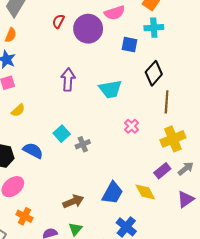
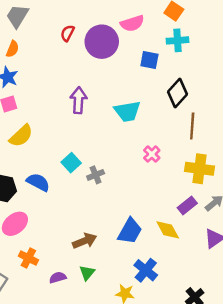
yellow semicircle: (18, 110) -> (21, 136), size x1.5
yellow cross: (173, 139) -> (199, 169), turned 30

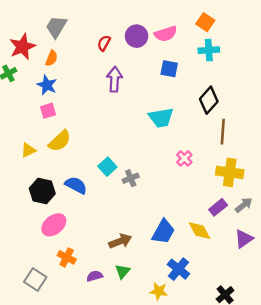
purple circle: (102, 42) -> (137, 36), moved, size x0.7
blue square: (149, 60) -> (169, 69), moved
purple arrow: (79, 100) -> (114, 79), moved

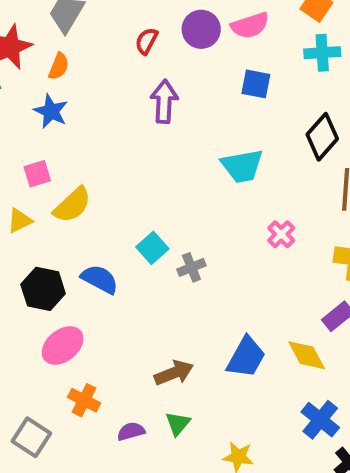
pink square: (48, 111) -> (37, 174), moved
blue cross: (178, 269) -> (320, 420), moved

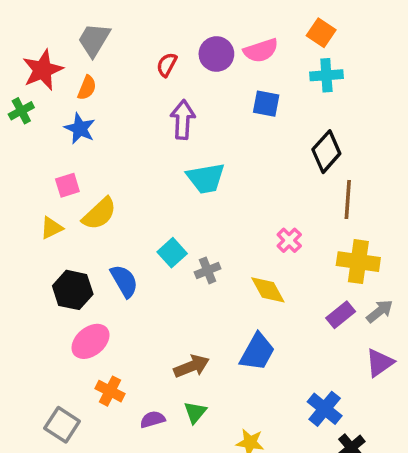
cyan trapezoid: (242, 166) -> (206, 178), moved
blue semicircle: (100, 279) -> (124, 281), turned 32
yellow diamond: (307, 355) -> (268, 290), moved

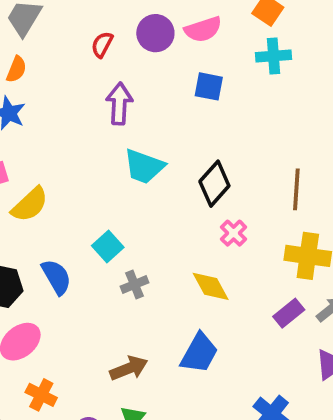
black diamond: (326, 152) -> (214, 184), moved
cyan trapezoid: (206, 178) -> (144, 166), turned 30
gray cross: (208, 270) -> (135, 284), moved

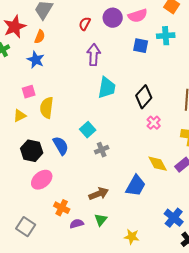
cyan cross: (274, 56) -> (166, 36), moved
cyan trapezoid: (144, 166) -> (107, 88), turned -100
yellow semicircle: (30, 205) -> (47, 108), turned 140
yellow diamond: (211, 286) -> (158, 164), moved
orange cross: (41, 395) -> (62, 208), moved

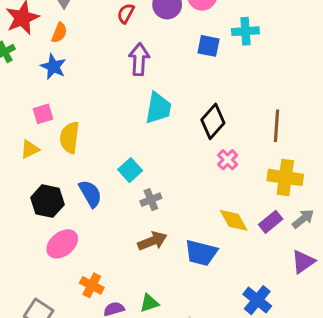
blue trapezoid: (136, 186) -> (201, 253), turned 75
brown arrow: (99, 194) -> (152, 241), moved
green triangle: (101, 220) -> (149, 303), turned 32

